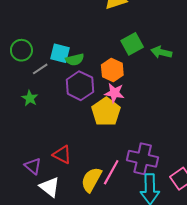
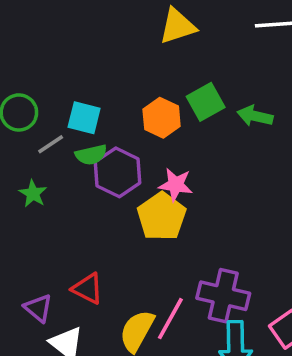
green semicircle: (75, 60) -> (91, 155), moved
orange hexagon: (112, 70) -> (162, 118), moved

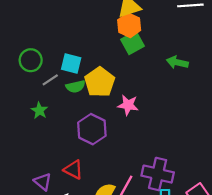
green square: (206, 102) -> (132, 43), moved
orange hexagon: (162, 118) -> (129, 25), moved
purple hexagon: (118, 172) -> (92, 129), moved
yellow pentagon: (162, 216) -> (100, 82), moved

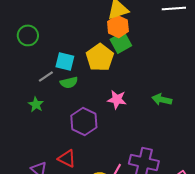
green circle: (31, 60) -> (28, 35), moved
green arrow: (177, 62) -> (162, 99), moved
yellow pentagon: (100, 82) -> (100, 57), moved

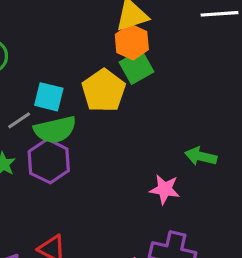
green semicircle: (69, 82) -> (55, 130), size x1.5
pink star: (117, 99) -> (165, 189), moved
purple hexagon: (84, 121) -> (49, 161), moved

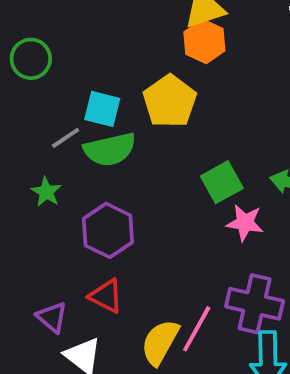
green square: (137, 67) -> (222, 182), moved
purple hexagon: (49, 161) -> (108, 230), moved

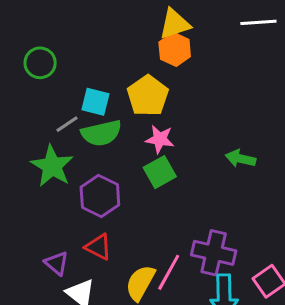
green square: (222, 182) -> (160, 172), moved
green star: (46, 192) -> (52, 166), size x1.8
pink star: (245, 223) -> (160, 139), moved

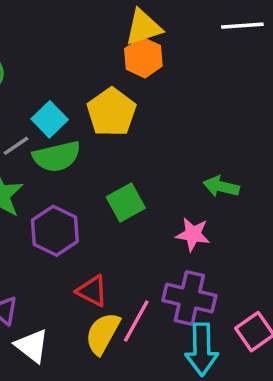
cyan square: (95, 102) -> (50, 119), turned 32
pink star: (160, 139) -> (193, 234), moved
red triangle: (98, 247) -> (92, 291), moved

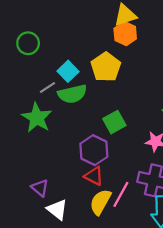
purple hexagon: (55, 231) -> (94, 150), moved

